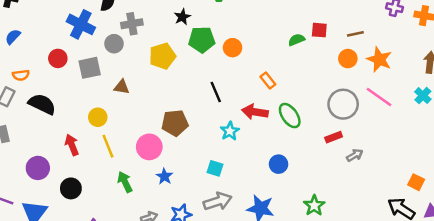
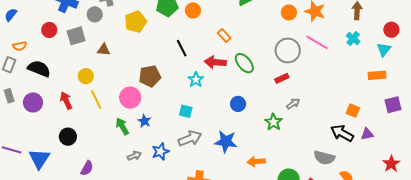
gray arrow: (355, 155) -> (293, 104), moved
purple circle: (38, 168) -> (33, 102), moved
green arrow: (125, 182) -> (122, 126), moved
green star: (314, 205) -> (273, 122), moved

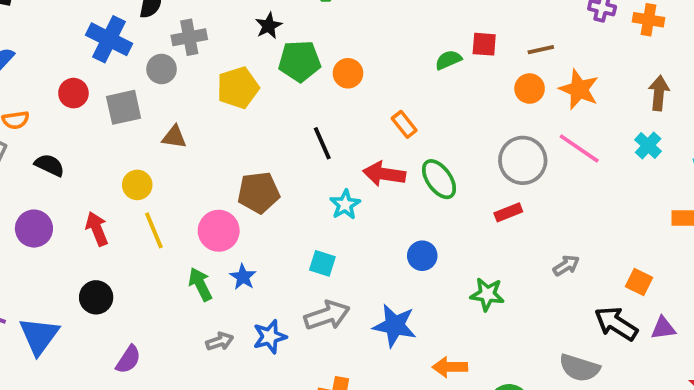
black semicircle: (39, 69) -> (49, 165), size x0.7
gray arrow: (293, 104) -> (566, 266), moved
green star: (273, 122) -> (487, 294), turned -30

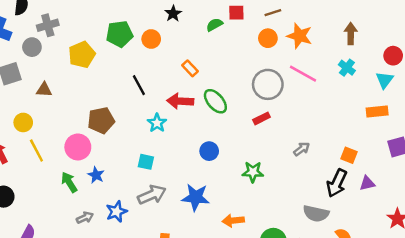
black star: (269, 26) -> (173, 14), moved
black arrow: (616, 324) -> (337, 183), turned -92

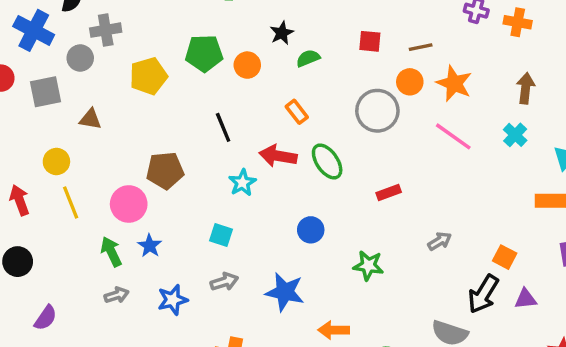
green semicircle: (214, 25) -> (308, 58), moved
gray circle: (268, 84) -> (377, 111), moved
gray arrow: (152, 195) -> (224, 282), size x0.7
gray arrow: (85, 218) -> (117, 295), moved

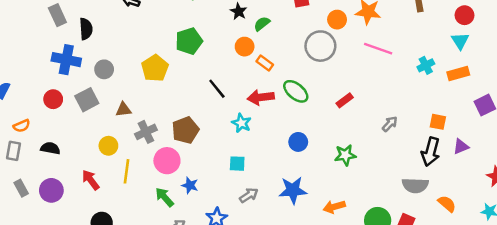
gray cross: (106, 30) -> (146, 132), moved
orange circle: (247, 65) -> (245, 47), moved
cyan cross: (515, 135) -> (426, 65), moved, turned 35
yellow line: (71, 203) -> (126, 171), turned 45

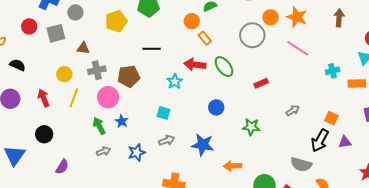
black line: (217, 89) -> (152, 49), moved, turned -66

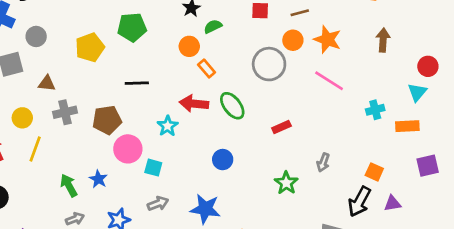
pink circle: (108, 97) -> (128, 149), moved
gray arrow: (293, 110) -> (323, 162), turned 144
green star: (251, 127) -> (286, 183), moved, turned 30

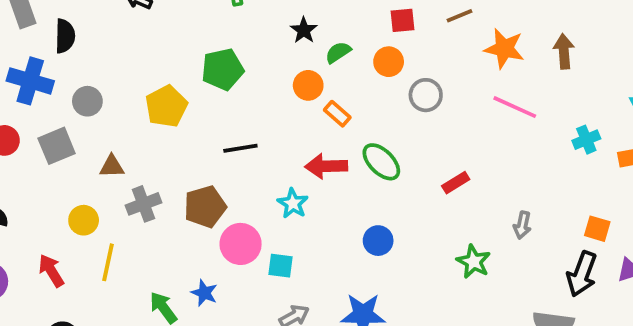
orange circle: (293, 40) -> (389, 62), moved
brown arrow: (383, 40) -> (564, 51), moved
gray circle: (269, 64) -> (426, 95), size x0.7

